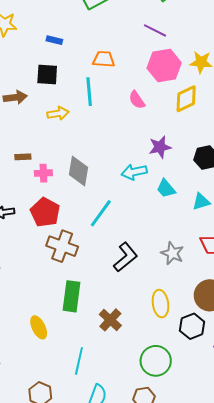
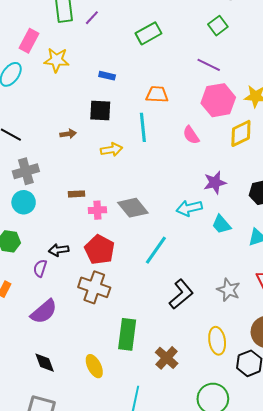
brown arrow: (15, 97) -> (68, 134), size x0.7
gray diamond: (78, 171) -> (133, 208), turned -48
brown cross: (62, 246) -> (94, 287), moved

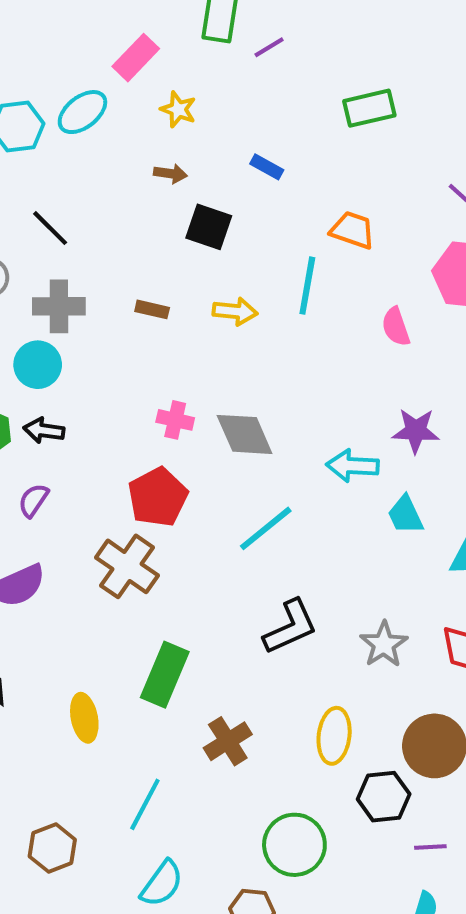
yellow star: (57, 60) -> (178, 109), size x0.7
black square: (100, 110) -> (209, 227), moved
brown arrow: (68, 134) -> (170, 174), moved
brown rectangle: (76, 194) -> (152, 309), moved
black arrow: (59, 250) -> (44, 430), moved

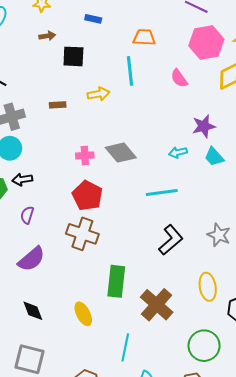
cyan arrow: (353, 466) -> (178, 152), size x0.7
cyan trapezoid: (406, 515) -> (214, 157), moved
cyan line: (266, 528) -> (162, 193), moved, turned 48
brown cross: (228, 741) -> (157, 305), size x1.4

